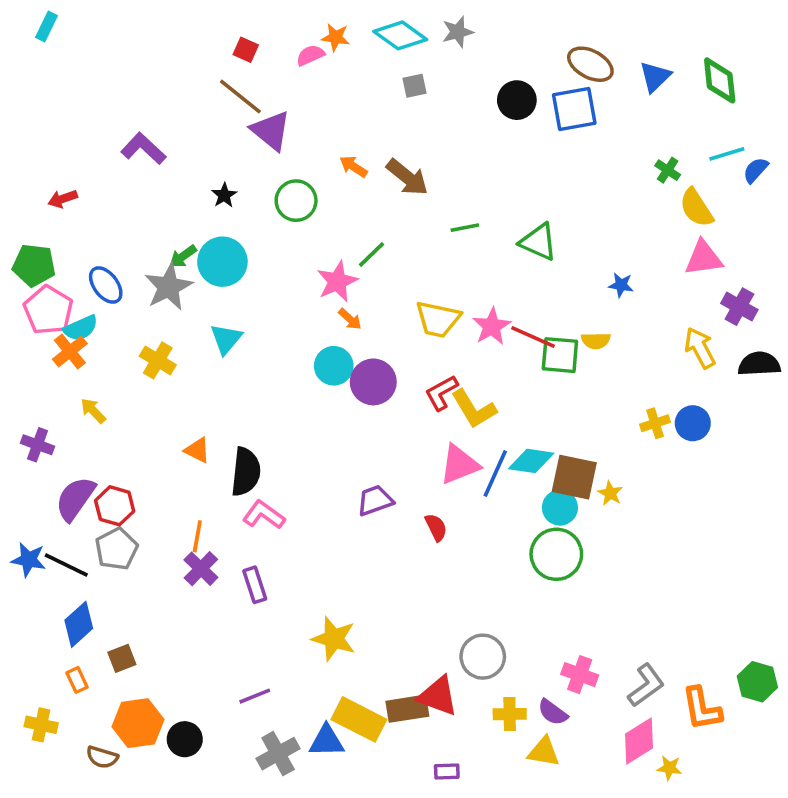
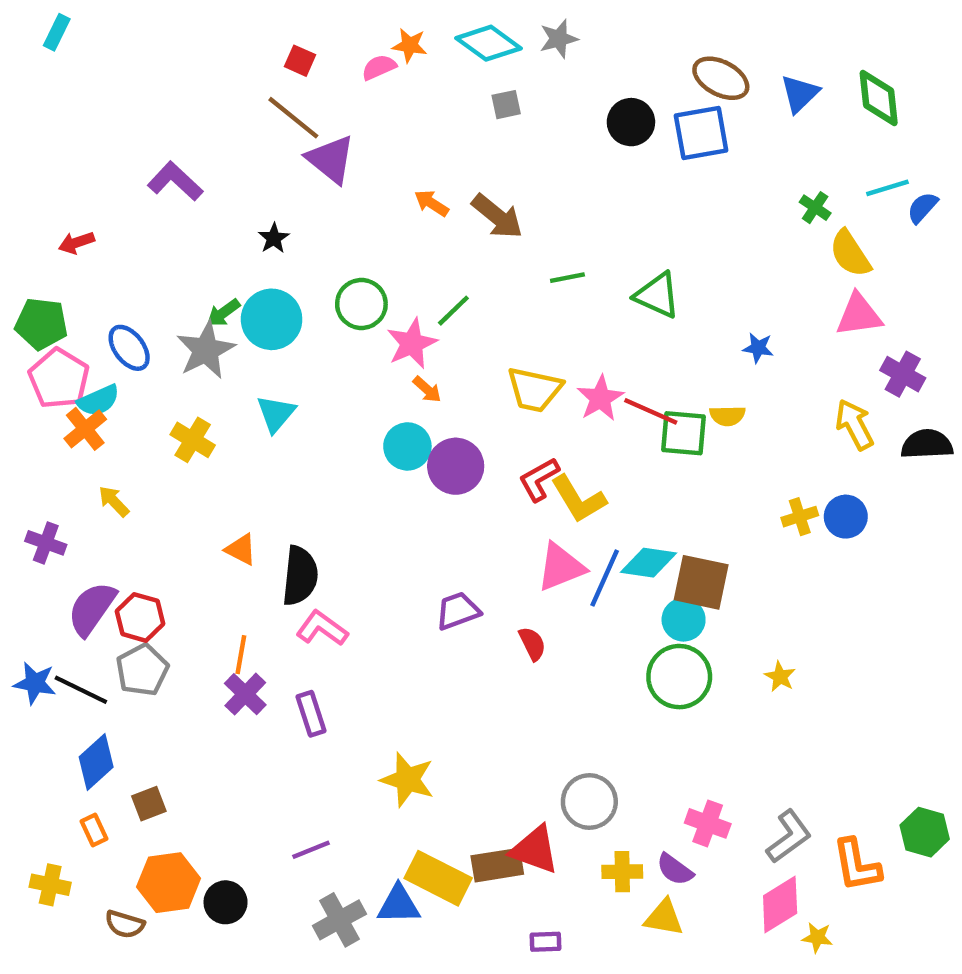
green circle: (296, 201) -> (361, 304), moved
yellow star: (610, 493) -> (780, 677), moved

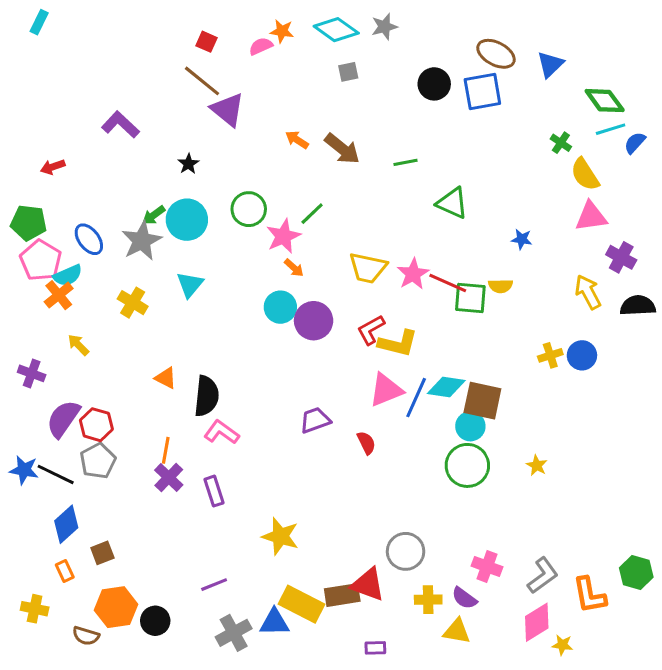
green diamond: (879, 98) -> (605, 101), moved, turned -30
green line: (567, 278) -> (406, 162), moved
yellow L-shape: (578, 499) -> (398, 343), turned -45

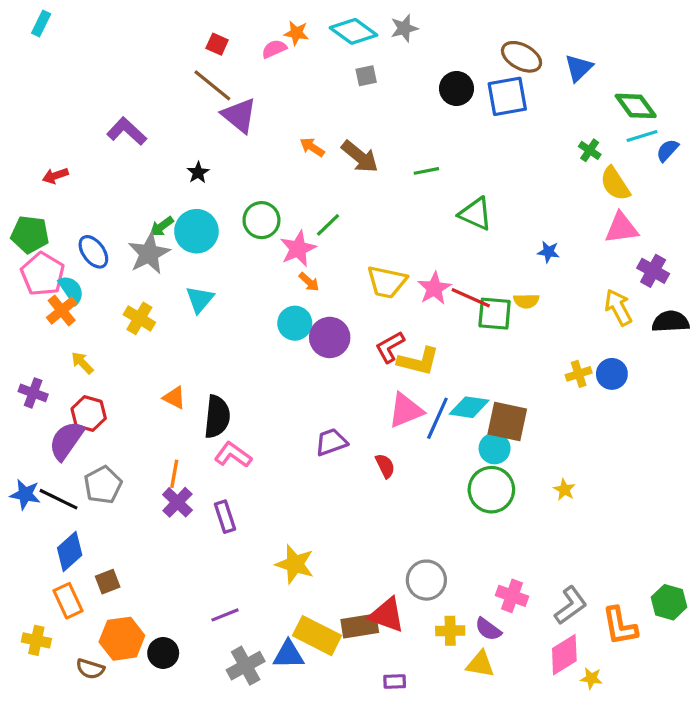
cyan semicircle: (68, 275) -> (71, 290), turned -100
red hexagon: (96, 425) -> (89, 414), moved
orange rectangle: (65, 571) -> (68, 601), size x1.5

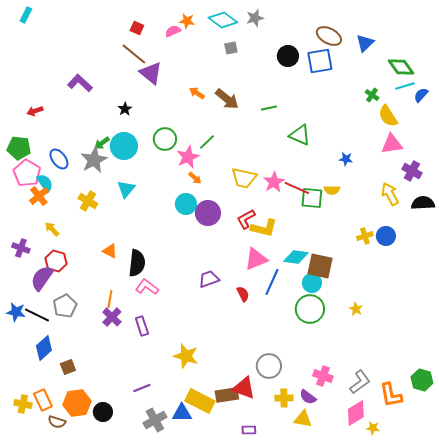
blue line: (437, 418) -> (272, 282), moved
orange rectangle: (68, 601) -> (43, 400), moved

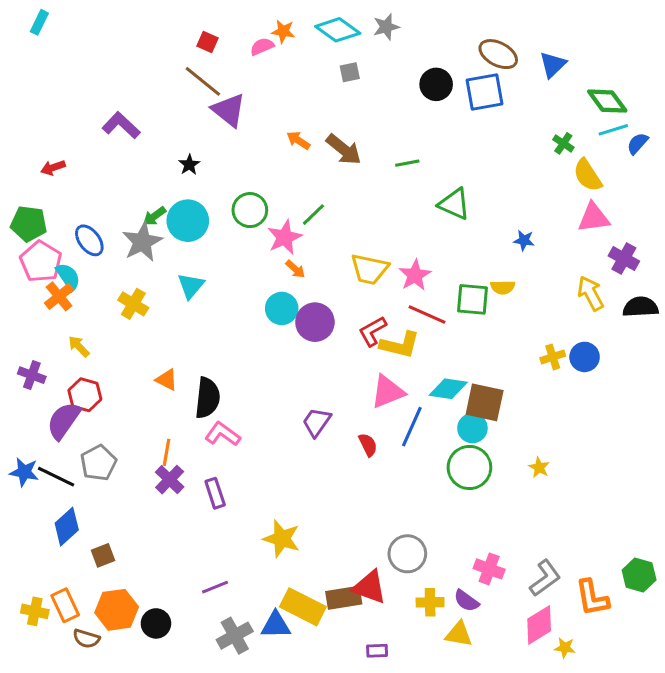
red line: (297, 188) -> (427, 315), moved
purple trapezoid: (209, 279) -> (316, 422), turned -35

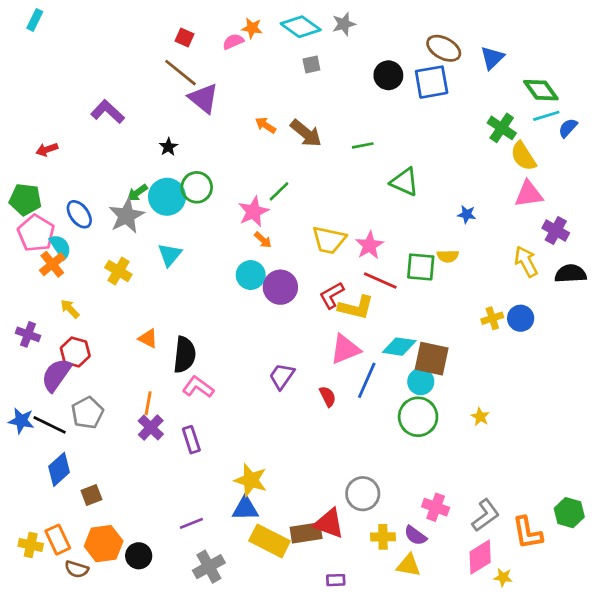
green cross: (563, 143) -> (502, 128), size x1.5
green circle: (250, 210) -> (197, 187), moved
blue triangle: (276, 625) -> (245, 509), moved

